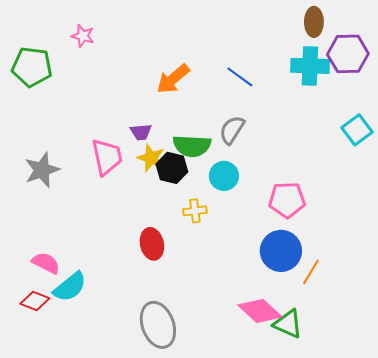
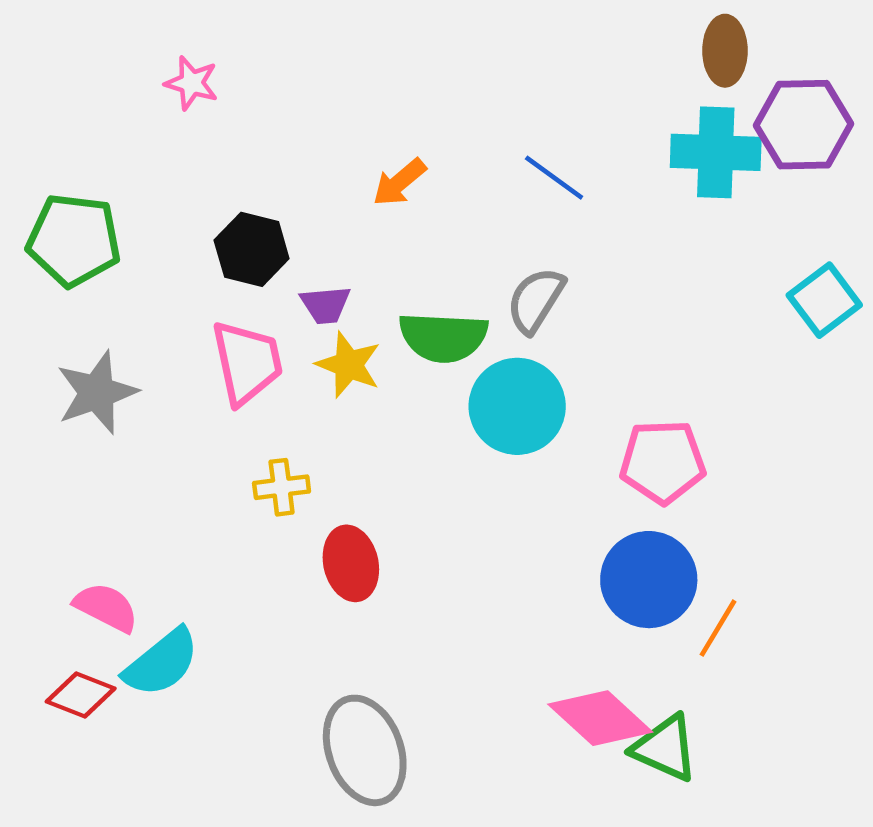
green pentagon: (32, 67) -> (74, 240), moved
orange arrow: (173, 79) -> (399, 182), size x0.7
black hexagon: (172, 168) -> (252, 249), moved
cyan circle: (224, 176) -> (517, 406), size x1.4
yellow cross: (195, 211) -> (282, 487), moved

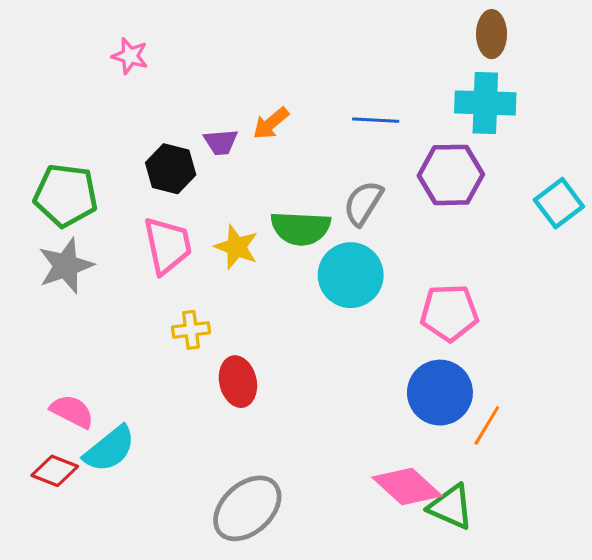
purple hexagon: (803, 125) -> (451, 175), moved
blue line: (554, 178) -> (376, 120), turned -33
green pentagon: (74, 240) -> (66, 195), moved
purple trapezoid: (325, 305) -> (221, 142), moved
gray ellipse: (365, 750) -> (247, 508), turned 68

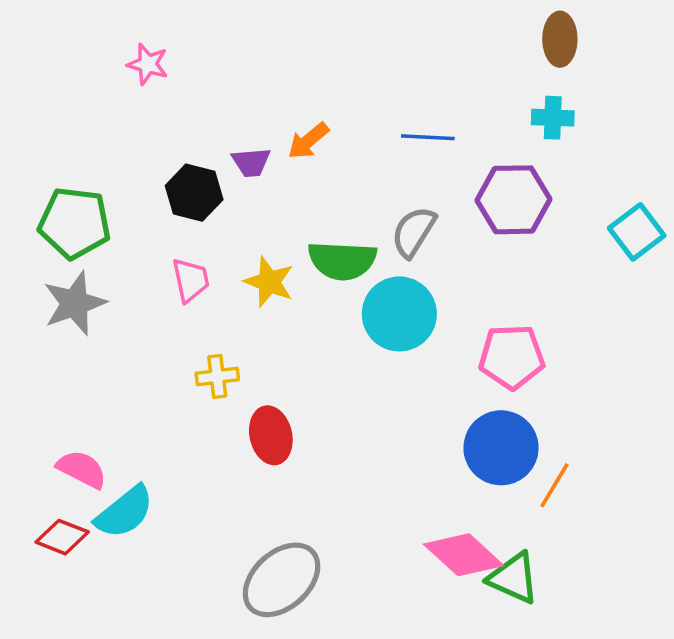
cyan cross: (485, 103) -> (553, 118), size x0.6
pink trapezoid: (168, 245) -> (191, 280), size x0.7

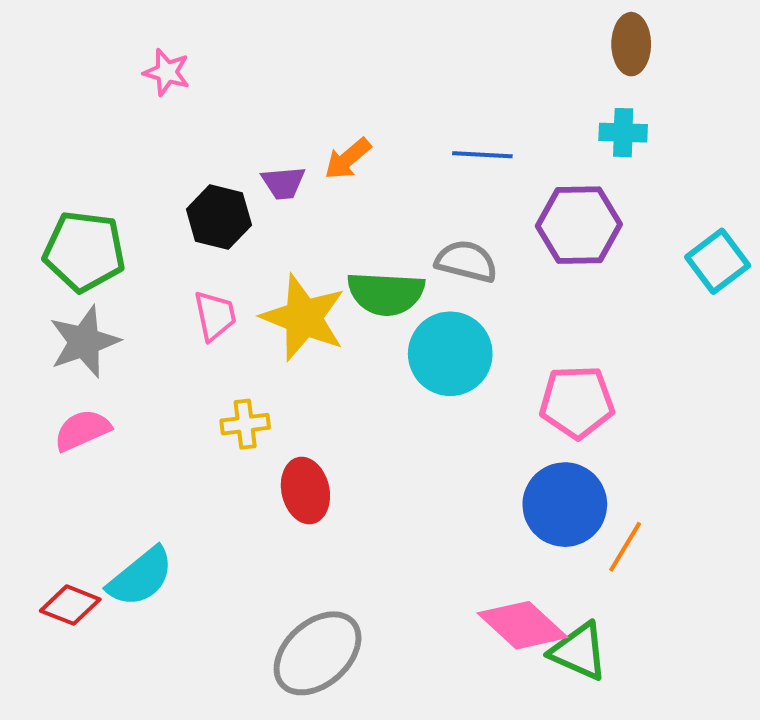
gray semicircle: (414, 232) -> (466, 261), turned 72
yellow star: (269, 282) -> (303, 318), size x1.5
pink semicircle: (82, 469) -> (82, 430), moved, turned -51

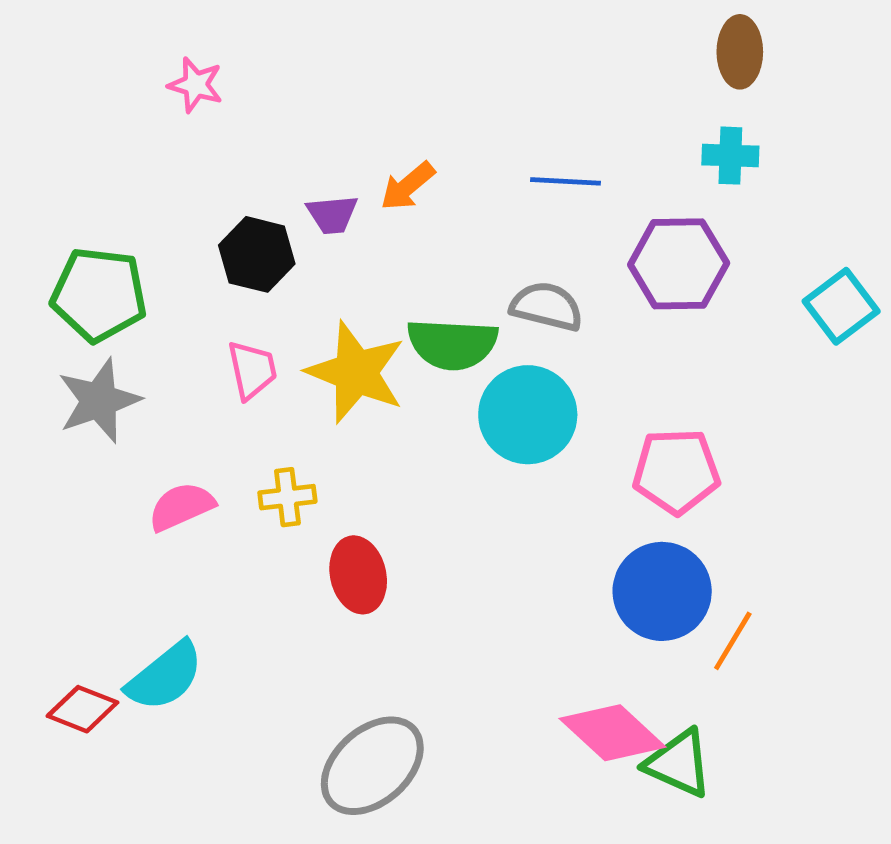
pink semicircle: (82, 430) -> (181, 507), moved

